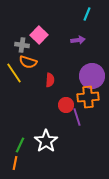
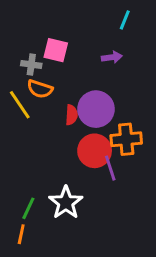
pink square: (39, 35) -> (56, 50), turned -30
purple circle: (92, 76) -> (96, 109), moved
red circle: (66, 105) -> (95, 151), size x1.5

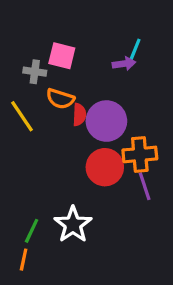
cyan line: (125, 20) -> (135, 49), moved
orange semicircle: (40, 89) -> (60, 99), moved
red semicircle: (72, 115) -> (79, 115), moved
purple line: (110, 168) -> (145, 186), moved

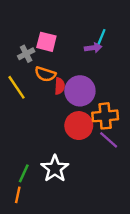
gray cross: (35, 72) -> (26, 54), turned -35
purple line: (145, 186) -> (109, 140), turned -30

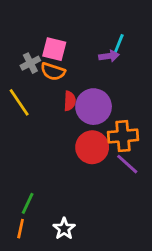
orange semicircle: (45, 74) -> (53, 71), moved
white star: (55, 169) -> (64, 229), moved, size x0.7

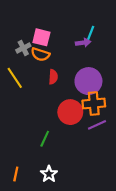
purple circle: (94, 107) -> (88, 81), moved
purple line: (127, 164) -> (97, 125), turned -66
green line: (28, 203) -> (45, 139), moved

